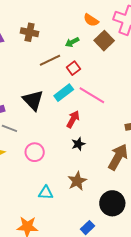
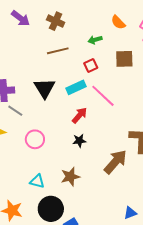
brown square: (104, 41) -> (124, 59), moved, turned 30
brown line: (50, 60) -> (58, 51), moved
black circle: (112, 203) -> (51, 209), moved

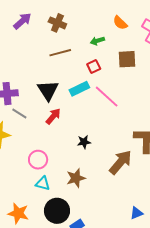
purple arrow: (21, 18) -> (22, 21), turned -78
red arrow: (79, 115) -> (53, 116), moved
pink circle: (35, 139) -> (38, 160), moved

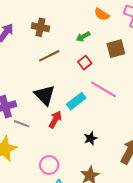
cyan rectangle: (79, 89) -> (76, 101), moved

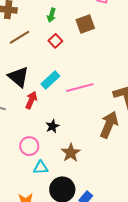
green arrow: (83, 37) -> (51, 15), turned -40
pink line: (103, 89) -> (80, 88), moved, turned -40
black star: (91, 138) -> (52, 126), moved

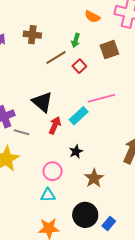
brown line: (19, 37) -> (56, 57), moved
cyan rectangle: (50, 80) -> (79, 116), moved
pink line: (80, 88) -> (101, 98), moved
cyan triangle: (41, 168) -> (48, 195), moved

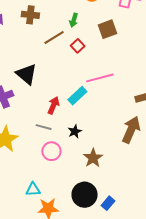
black triangle: (42, 102) -> (26, 74), moved
gray line: (21, 132) -> (44, 127), moved
cyan triangle: (48, 195) -> (33, 189), moved

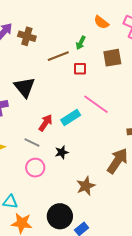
brown cross: (30, 15) -> (27, 36), moved
red square: (78, 46) -> (80, 69), turned 32
pink line: (100, 78) -> (96, 104), turned 40
brown star: (93, 158) -> (86, 186), moved

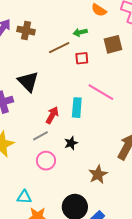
green arrow: (81, 43) -> (80, 32), turned 56
cyan rectangle: (71, 118) -> (77, 108), turned -48
gray line: (32, 142) -> (40, 136), turned -49

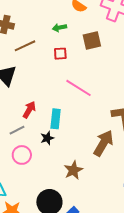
brown line: (59, 48) -> (25, 46), moved
cyan rectangle: (77, 108) -> (56, 119), moved

